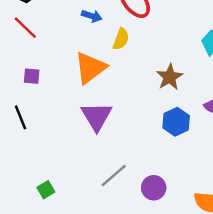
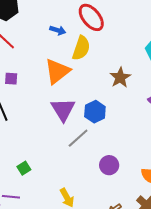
yellow semicircle: (121, 39) -> (81, 48), size x1.4
blue hexagon: (176, 122) -> (95, 112), moved
gray line: (114, 176) -> (78, 138), moved

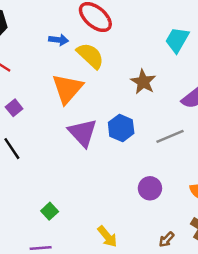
yellow semicircle: (81, 48) -> (90, 56), turned -55
purple square: (11, 79) -> (14, 108), turned -32
gray line: (78, 138) -> (170, 136), moved, turned 30

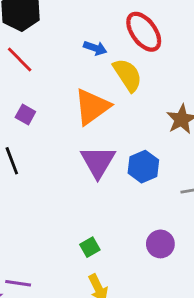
purple square: (14, 108) -> (25, 114), turned -35
green square: (50, 211) -> (90, 247), moved

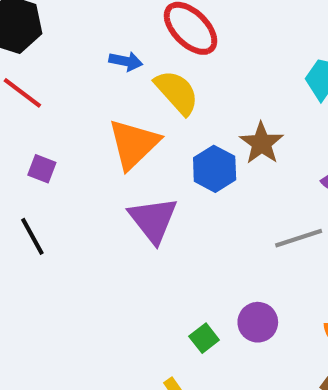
blue hexagon: (143, 167) -> (215, 169), moved
green square: (90, 247) -> (204, 338), moved

